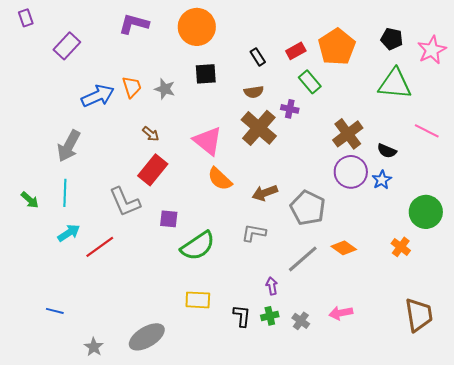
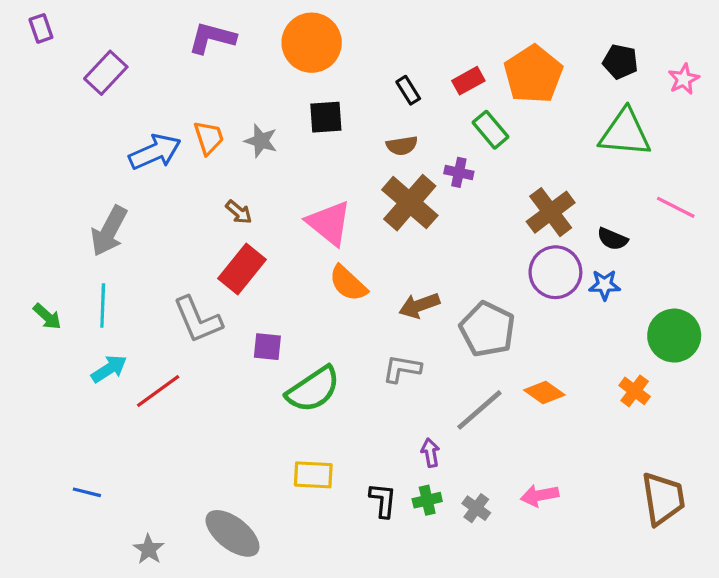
pink star: (432, 50) -> (684, 79), size x0.7
blue star: (382, 180) -> (605, 285), turned 30
gray ellipse: (147, 337) -> (232, 533), turned 69

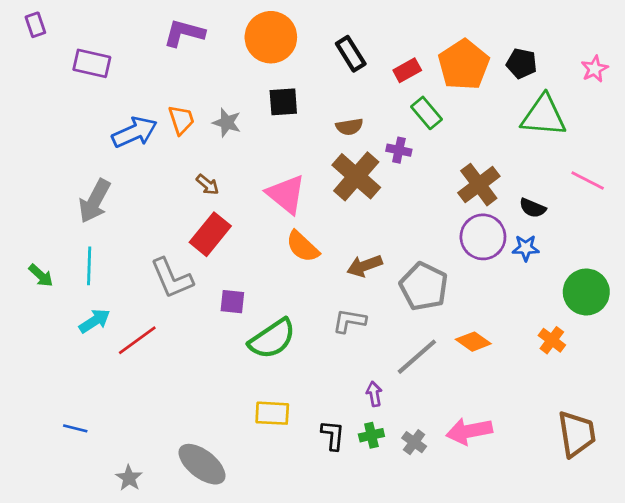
black pentagon: (620, 62) -> (522, 63), moved
purple rectangle: (106, 73) -> (92, 63), turned 60
black rectangle: (408, 90) -> (351, 54), moved, size x1.4
pink arrow: (540, 495) -> (469, 431), size x1.4

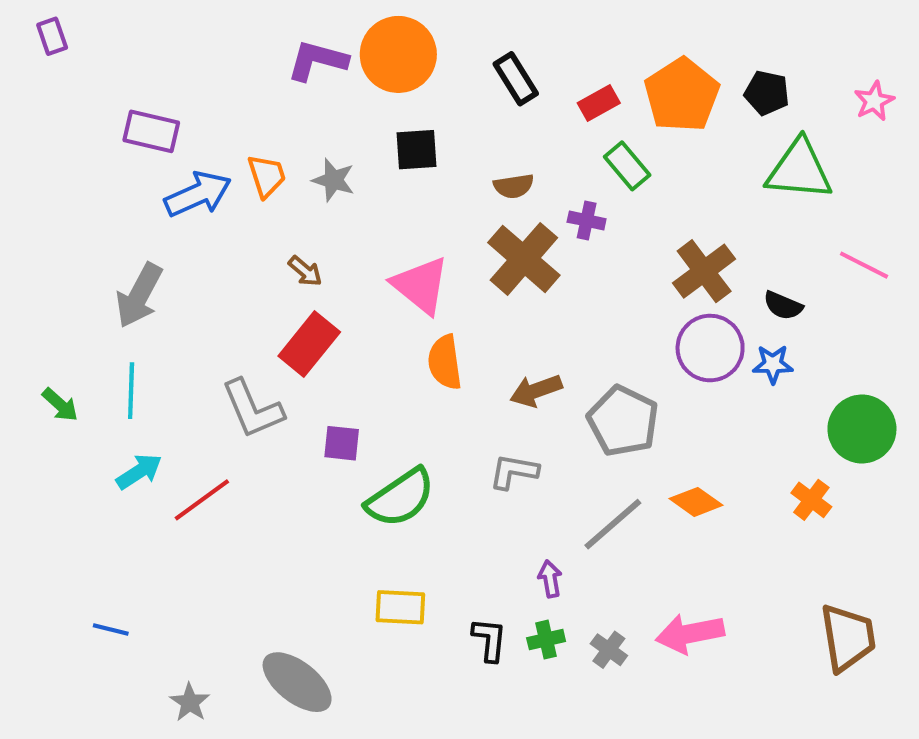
purple L-shape: (184, 33) -> (317, 61), moved
purple rectangle: (92, 63) -> (151, 131), moved
orange semicircle: (303, 247) -> (445, 362), turned 39

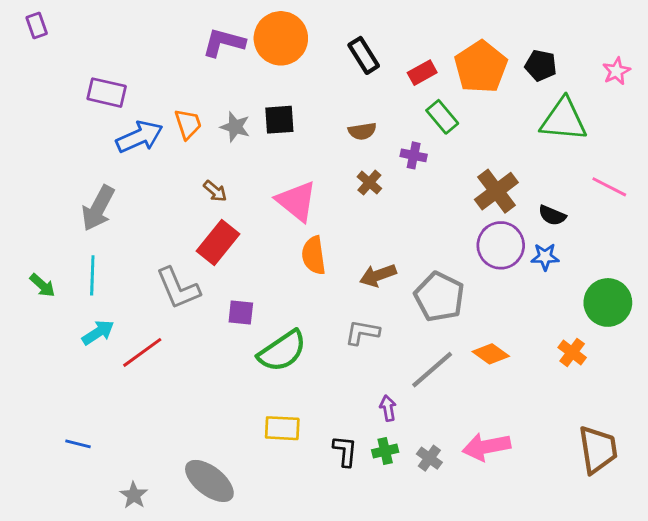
black square: (417, 150) -> (279, 120), moved
brown cross: (524, 259) -> (369, 183), size x0.5

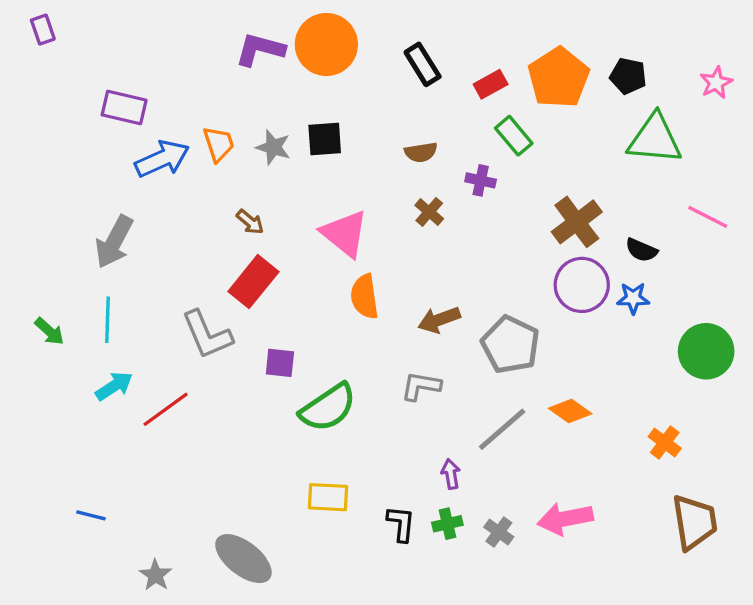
orange cross: (572, 352) -> (665, 442), moved

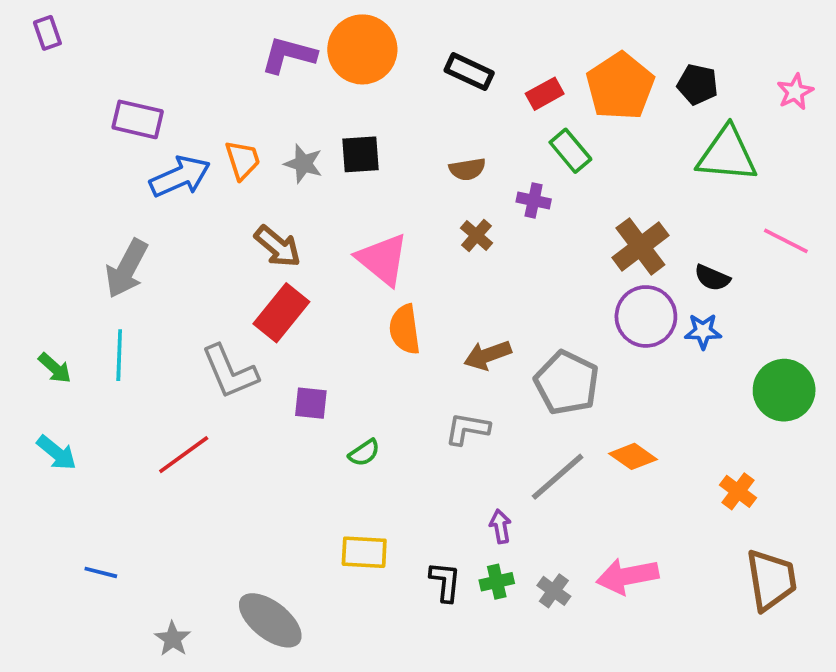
black rectangle: (423, 64) -> (469, 72), turned -33
brown arrow: (250, 222) -> (278, 246), size x1.5
cyan arrow: (114, 386) -> (57, 453), moved, turned 72
green semicircle: (328, 408) -> (364, 453), size x0.5

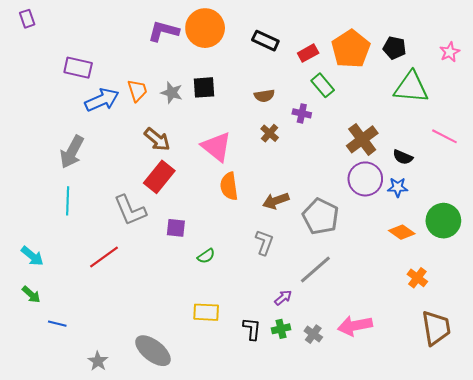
green arrow: (55, 368) -> (31, 294), moved
gray L-shape: (467, 429) -> (264, 242), turned 100
orange diamond: (633, 456) -> (402, 232), moved
purple arrow: (500, 526) -> (283, 298), turned 60

